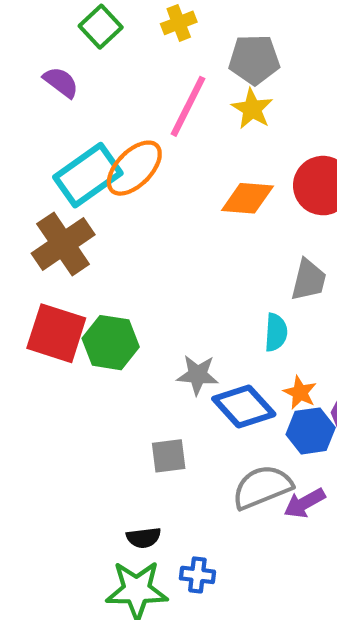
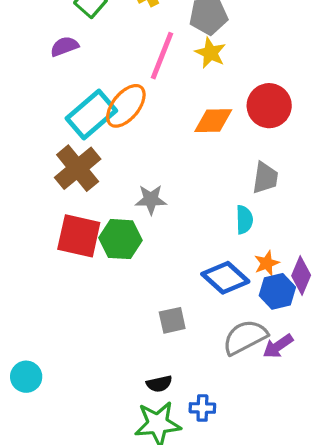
purple semicircle: (61, 82) -> (64, 46), turned -52
gray star: (198, 375) -> (151, 200), moved
orange star: (300, 393) -> (267, 263), turned 30

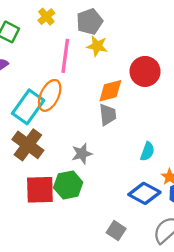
gray trapezoid: (265, 178) -> (108, 115), moved
cyan semicircle: (244, 220) -> (147, 151), turned 36
gray square: (172, 320) -> (116, 231), turned -30

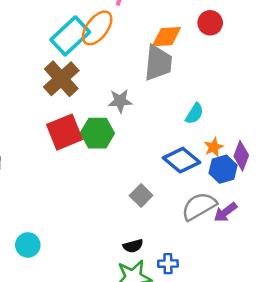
red circle: (145, 71) -> (210, 23), size x0.7
gray trapezoid: (108, 115) -> (158, 63), size x1.4
red square: (40, 190) -> (65, 132), turned -32

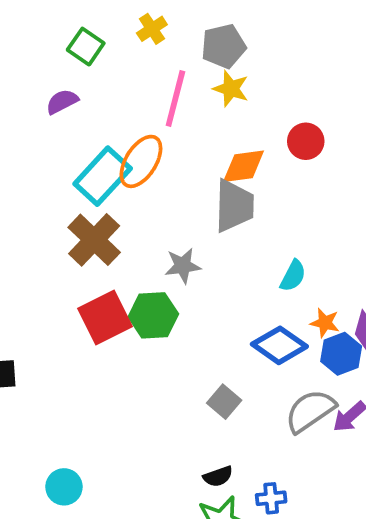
orange star: (214, 147) -> (325, 323), turned -30

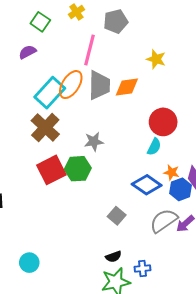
yellow star: (231, 89) -> (156, 59), moved
red circle: (306, 141) -> (163, 122), moved, size x1.4
gray trapezoid: (234, 206) -> (99, 85), moved

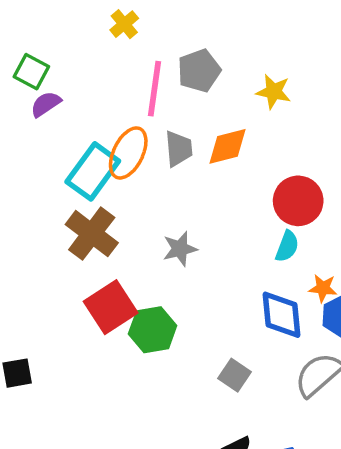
gray pentagon: (116, 21) -> (199, 71), moved
green square: (40, 22) -> (31, 72), moved
gray trapezoid: (99, 85) -> (179, 149), size x0.7
green hexagon: (78, 169) -> (153, 330), moved
blue diamond: (147, 185) -> (282, 315), turned 56

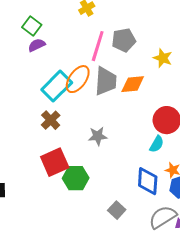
gray trapezoid: (179, 149) -> (106, 81), size x1.4
brown cross: (92, 234) -> (51, 120), size x0.7

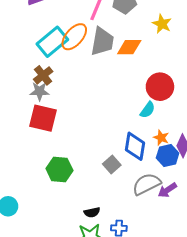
gray star: (98, 136) -> (40, 91), moved
red square: (55, 162) -> (43, 118), turned 32
green hexagon: (76, 178) -> (59, 170), moved
gray square: (117, 210) -> (112, 164), moved

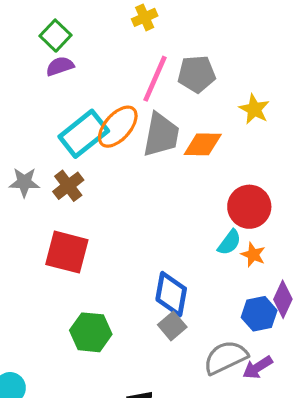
gray star: (40, 91) -> (24, 182), moved
orange star: (161, 138) -> (253, 255), moved
blue diamond: (135, 146) -> (171, 294), moved

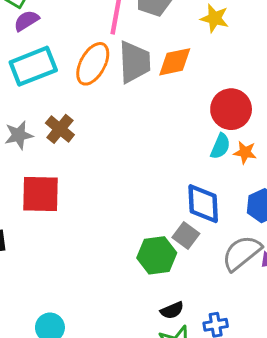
cyan rectangle: (84, 134) -> (33, 66), moved, turned 30
red square: (67, 252) -> (40, 194), moved
blue diamond: (171, 294) -> (203, 204), moved
green hexagon: (91, 332) -> (157, 255), moved

